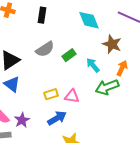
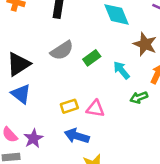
green arrow: (107, 87) -> (139, 98), size x0.6
blue arrow: (57, 118) -> (77, 136), turned -132

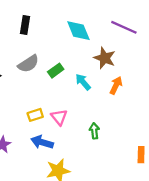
green arrow: (139, 98) -> (94, 131), moved, turned 105
pink triangle: (95, 109) -> (59, 117), turned 42

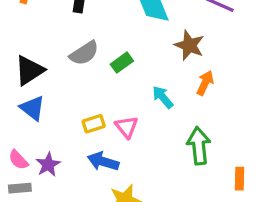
cyan arrow: (83, 82) -> (163, 97), moved
green arrow: (94, 131) -> (199, 146), moved, size x1.6

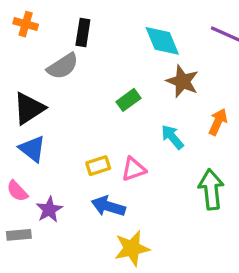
brown star: (189, 45) -> (182, 81), moved
gray semicircle: (84, 53) -> (63, 66), moved
pink triangle: (127, 127) -> (134, 169), turned 50
pink semicircle: (18, 160) -> (17, 191), moved

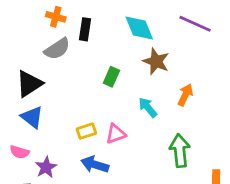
orange cross: (26, 24) -> (56, 17), moved
black rectangle: (83, 32) -> (85, 29), moved
green rectangle: (129, 100) -> (111, 77), turned -30
pink semicircle: (17, 191) -> (20, 152), turned -30

